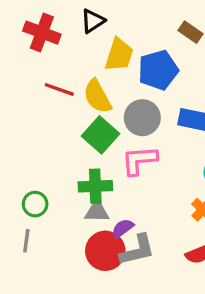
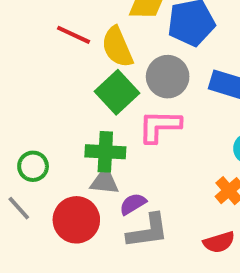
gray line: (26, 241) -> (19, 208), turned -55
red circle: (105, 251) -> (76, 220), moved

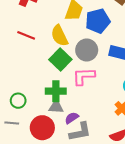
red line: (74, 35) -> (26, 35), moved
gray line: (19, 208) -> (12, 123), turned -40

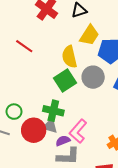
red line: (26, 35) -> (24, 46), moved
pink L-shape: (84, 76) -> (78, 131), moved, turned -60
red circle: (42, 128) -> (34, 130), moved

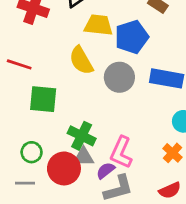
yellow trapezoid: (89, 35) -> (98, 25), turned -100
green square: (65, 81) -> (43, 99), moved, turned -35
green cross: (53, 111) -> (82, 136), turned 30

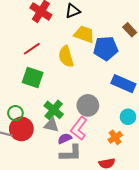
red line: (19, 64) -> (32, 49), moved, turned -66
gray circle: (119, 77) -> (88, 105), moved
red circle: (64, 168) -> (21, 129), moved

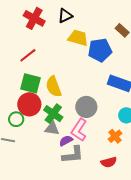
yellow semicircle: (66, 57) -> (54, 87), moved
red circle: (21, 129) -> (29, 104), moved

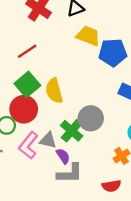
green square: (31, 83) -> (27, 85), turned 30
green cross: (53, 114) -> (72, 131), moved
pink L-shape: (79, 130) -> (28, 145), moved
purple semicircle: (66, 141) -> (63, 156), turned 80

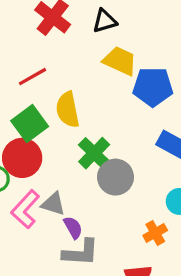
yellow semicircle: (54, 91) -> (68, 110), moved
green cross: (72, 131) -> (94, 153), moved

